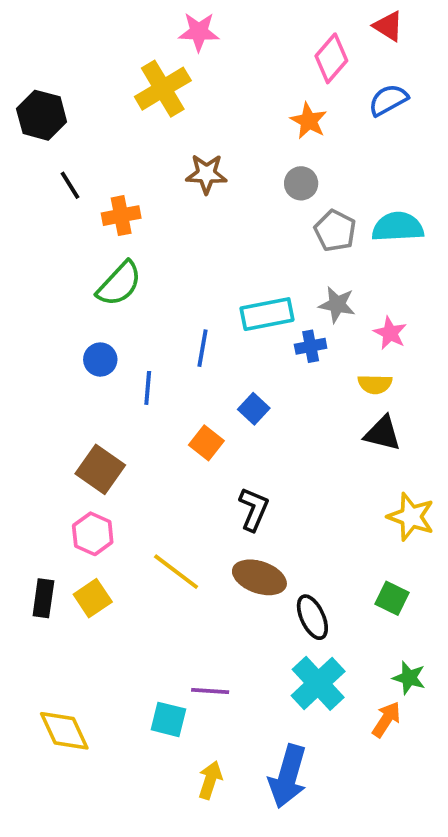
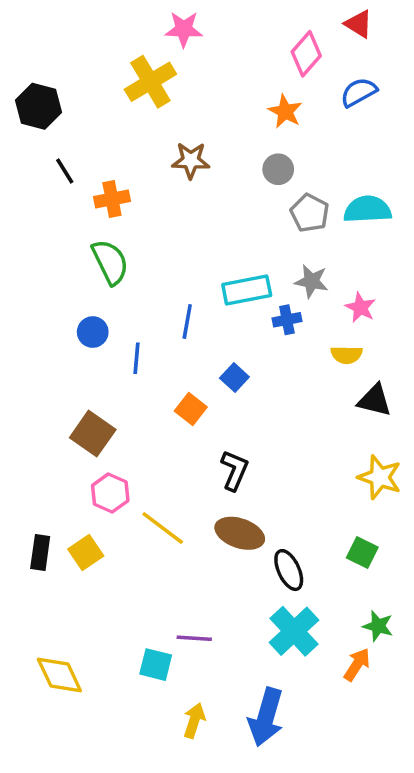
green semicircle: (119, 284) -> (110, 262), turned -69
black triangle: (383, 433) -> (374, 400), moved
pink hexagon: (93, 534) -> (110, 493), moved

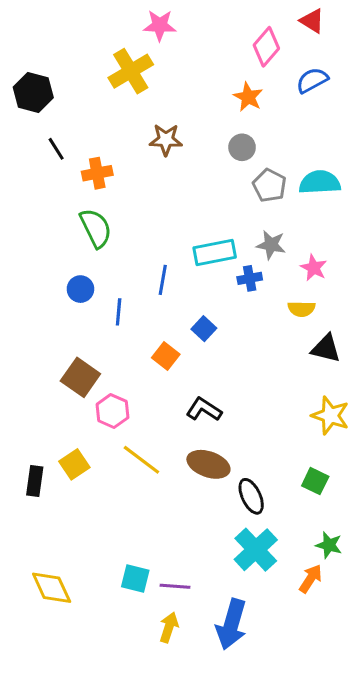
black L-shape: (234, 470) -> (204, 409), turned -80
pink hexagon: (110, 493) -> (112, 411), moved
yellow square: (86, 553) -> (74, 464), moved
purple line: (194, 638) -> (175, 586), moved

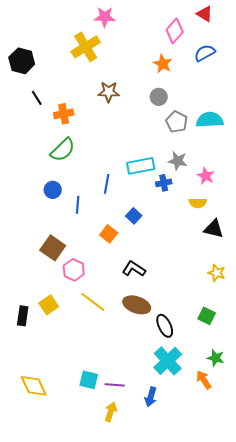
green semicircle: (96, 228) -> (63, 150), turned 72
yellow star: (330, 416) -> (217, 273), size x0.7
orange arrow: (311, 579) -> (204, 380), turned -66
blue arrow: (231, 624) -> (151, 397), moved, size x0.6

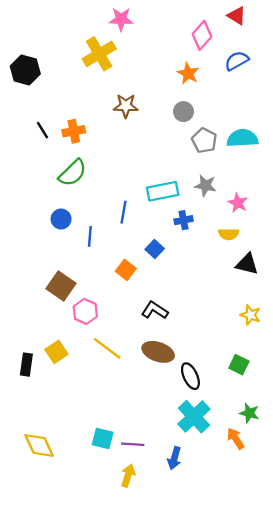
black line: (37, 98) -> (43, 130), moved
blue cross: (164, 183) -> (184, 220), moved

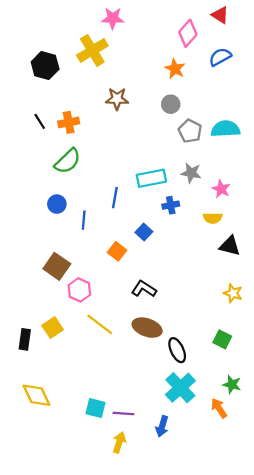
black hexagon: (25, 70) -> (45, 66), moved
yellow diamond: (39, 445) -> (36, 395), moved

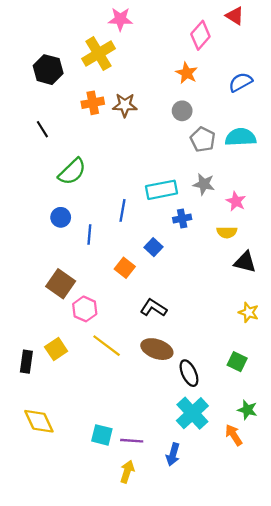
blue semicircle: (220, 57) -> (241, 82), moved
orange cross: (69, 122) -> (93, 103), moved

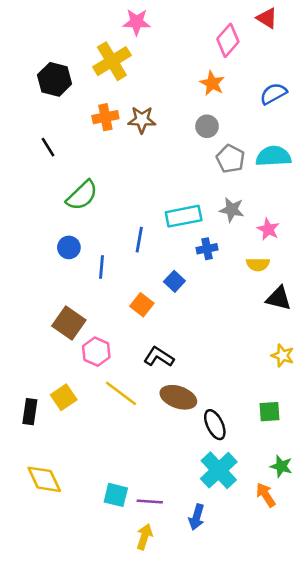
black L-shape: (153, 308) -> (159, 357), moved
green square: (237, 362) -> (270, 412), turned -30

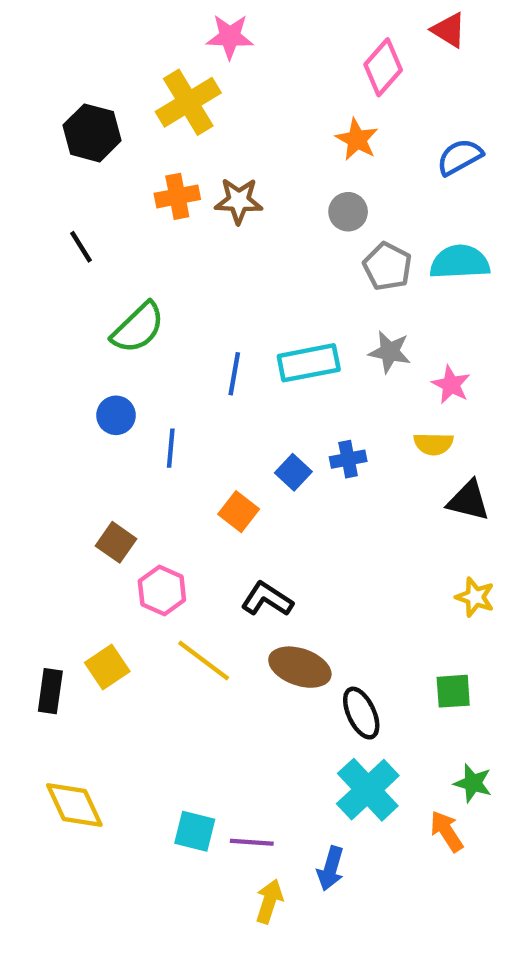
blue line: (139, 240) -> (234, 374), moved
blue cross: (207, 249) -> (348, 459), moved
brown square: (69, 323) -> (116, 542), size x0.7
yellow arrow: (144, 537) -> (269, 901), moved

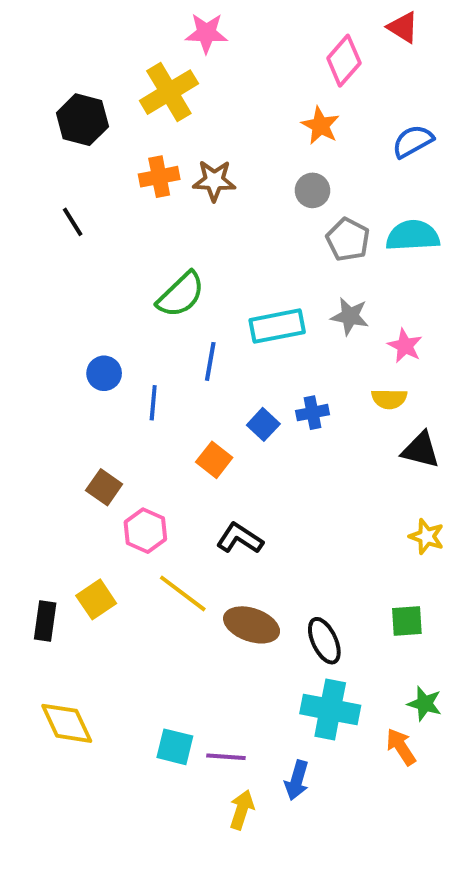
green semicircle: (138, 328) -> (181, 295), moved
blue line: (234, 374) -> (210, 361), moved
brown ellipse: (300, 667) -> (252, 625), moved
cyan cross: (368, 790) -> (330, 709), turned -36

